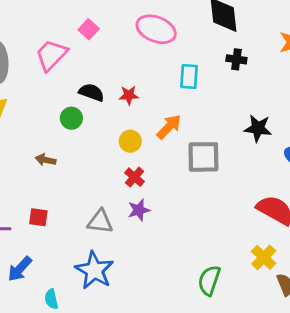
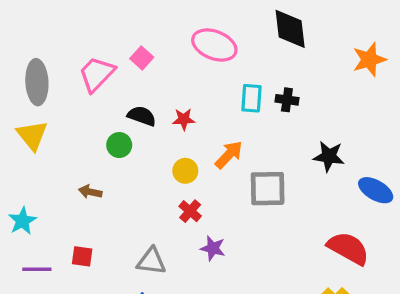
pink square: (89, 29) -> (142, 58), moved
black cross: (236, 59) -> (287, 100), moved
purple star: (139, 210) -> (213, 248), moved, turned 30

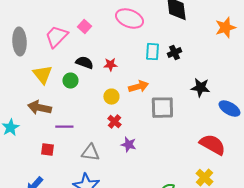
black cross: (287, 100) -> (174, 53), turned -32
yellow triangle: (32, 135) -> (42, 75), moved
orange arrow: (229, 155) -> (138, 87), turned 30
brown arrow: (90, 192) -> (39, 108), moved, size x1.6
purple line: (37, 269) -> (64, 127), moved

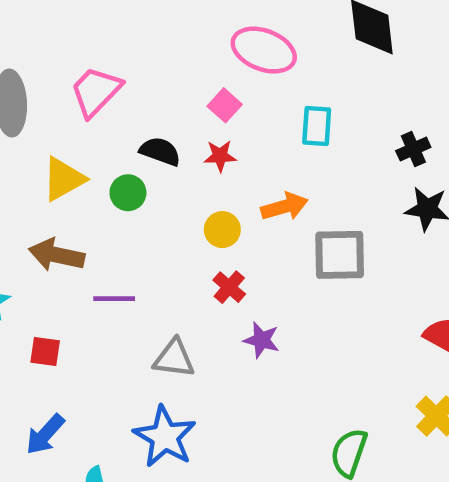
pink square: (84, 27) -> (225, 105), moved
black cross: (174, 53) -> (413, 149), moved
yellow triangle: (42, 75) -> (64, 179), turned 40
red square: (47, 150) -> (45, 352), moved

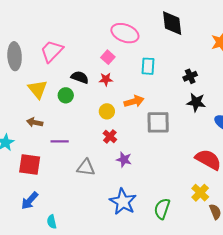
yellow triangle: (64, 179) -> (38, 89), turned -40
brown arrow: (57, 255) -> (35, 122), size x0.7
red square: (45, 352) -> (30, 165), size x1.6
blue star: (165, 437) -> (123, 202), moved

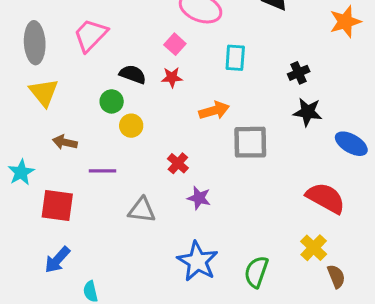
yellow triangle: (38, 89) -> (44, 92), moved
yellow circle: (107, 111) -> (131, 126), moved

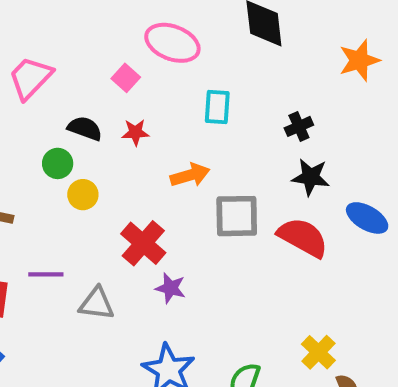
pink square: (175, 44) -> (126, 78), moved
red cross: (178, 163) -> (143, 243), size x1.6
purple line: (103, 171) -> (46, 274), moved
red semicircle: (326, 198) -> (303, 237), moved

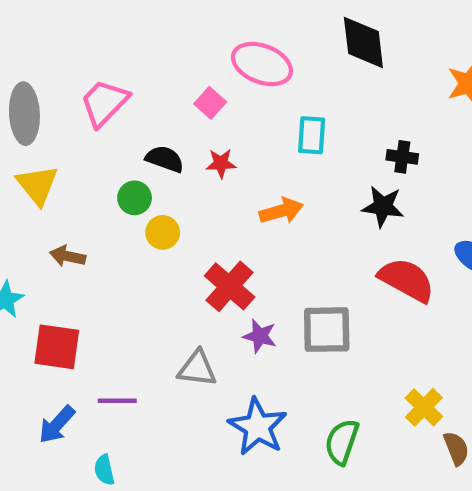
black cross: (299, 126) -> (402, 157), turned 32
black star: (311, 177) -> (383, 207), moved
gray square: (237, 216) -> (327, 330), moved
purple line: (46, 274) -> (117, 401), moved
gray triangle: (97, 304) -> (197, 368), moved

